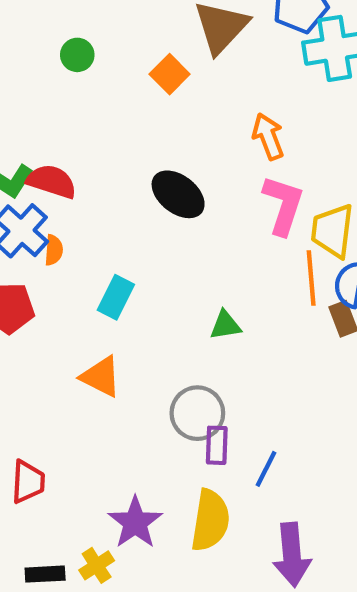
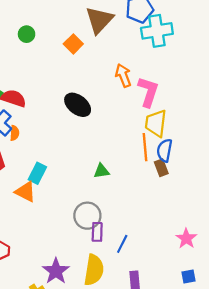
pink L-shape: (283, 205) -> (148, 92), moved
cyan rectangle: (116, 297) -> (37, 173), moved
orange triangle: (101, 377) -> (25, 192), moved

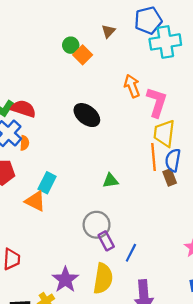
brown triangle: (99, 20) -> (108, 31), size x0.5
green circle: (27, 34) -> (71, 45), moved
purple rectangle: (97, 232) -> (106, 241), turned -30

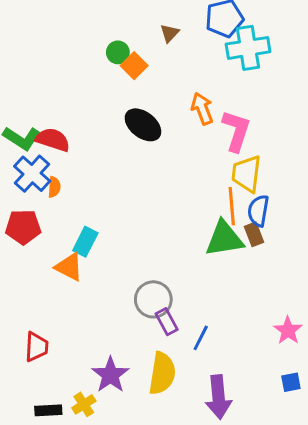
black ellipse: (87, 115) -> (143, 125), moved
green triangle: (111, 181) -> (224, 239), moved, size x1.8

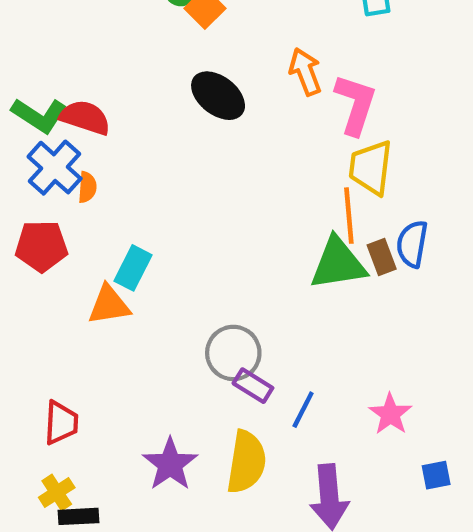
blue semicircle: (258, 211) -> (412, 244), moved
orange triangle: (69, 267) -> (109, 305), turned -36
purple rectangle: (167, 322) -> (253, 386), turned -30
pink star: (288, 330) -> (390, 414), moved
yellow cross: (84, 404) -> (57, 492), moved

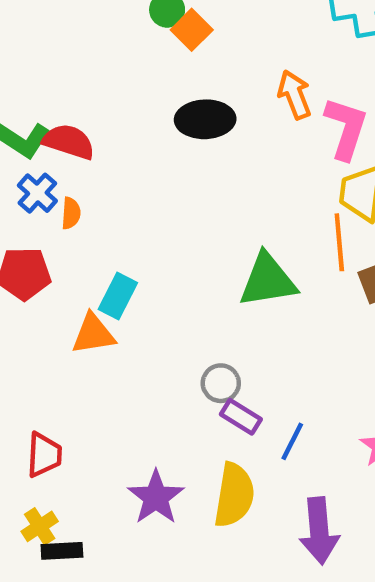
black ellipse: (218, 96) -> (205, 119), turned -40
blue cross: (55, 168) -> (37, 193), size x0.7
green triangle: (338, 264) -> (268, 280), moved
gray circle: (233, 353) -> (221, 383), size x0.7

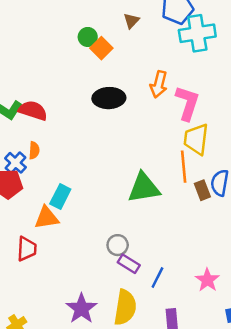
orange arrow: (295, 95) -> (159, 84), turned -145
blue cross: (37, 193) -> (15, 163), moved
red trapezoid: (44, 455) -> (27, 249), moved

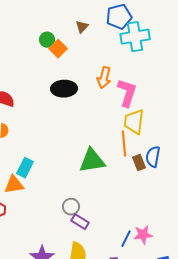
blue line: (157, 277) -> (126, 239), moved
pink star: (207, 280) -> (143, 235), turned 30

